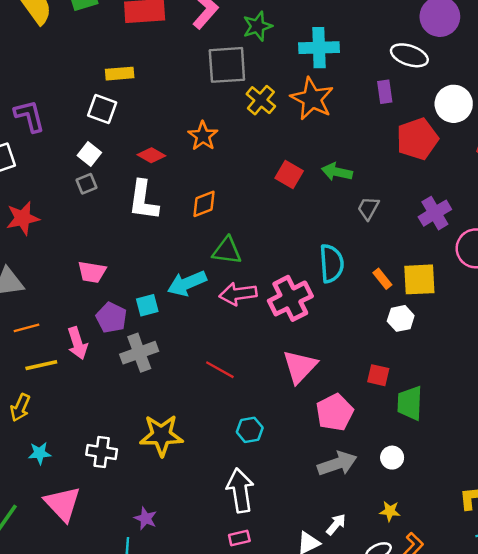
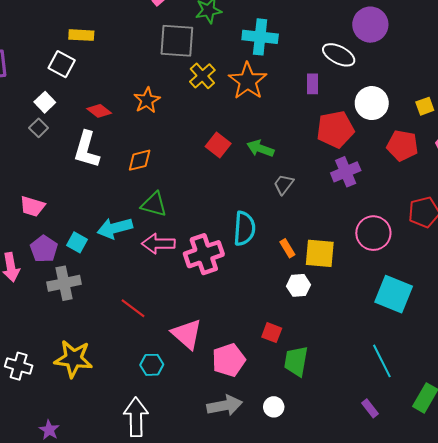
gray square: (86, 184) -> (39, 128), turned -30
purple cross: (435, 213) -> (346, 172), moved
cyan square: (147, 305) -> (77, 242), turned 36
pink triangle: (300, 366) -> (187, 334), moved, turned -40

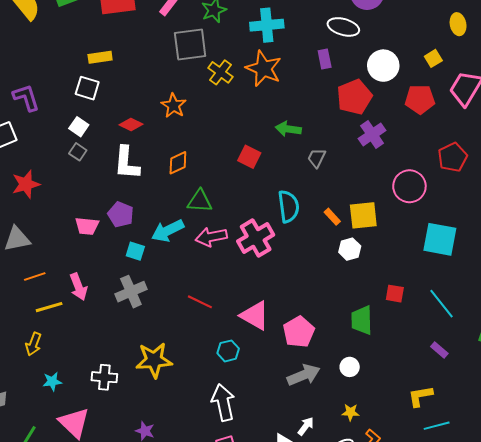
red square: (218, 145) -> (249, 157), moved
purple pentagon: (44, 249) -> (121, 214), moved
red square: (272, 333) -> (395, 294), moved

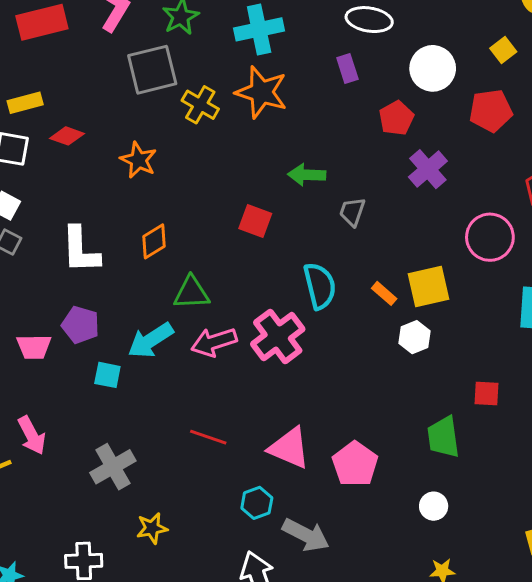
red pentagon: (354, 97) -> (396, 118), size x0.7
red diamond: (131, 124) -> (67, 136), moved
gray cross: (131, 292) -> (113, 467), moved
yellow star: (154, 360) -> (152, 528), size x0.6
gray arrow: (304, 375) -> (306, 535), moved, turned 56

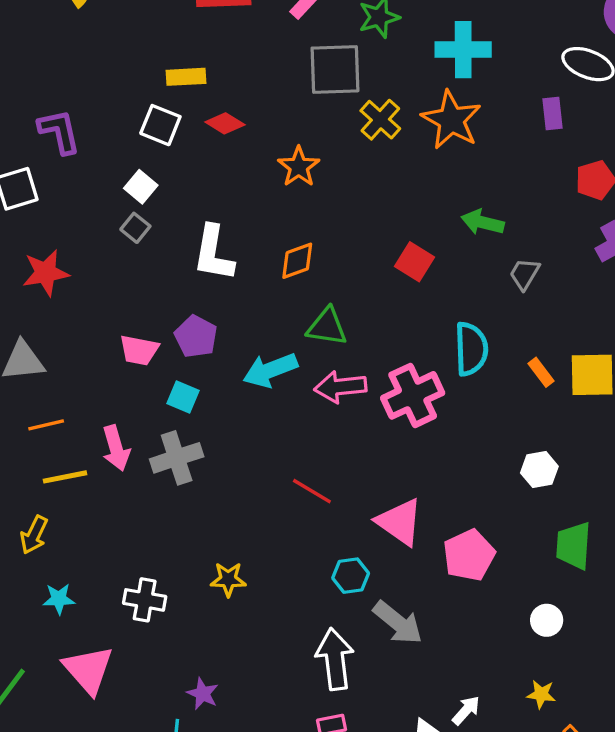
white hexagon: (414, 337) -> (539, 470), moved
cyan square: (107, 375) -> (183, 397), moved
gray cross: (113, 467) -> (177, 458), moved

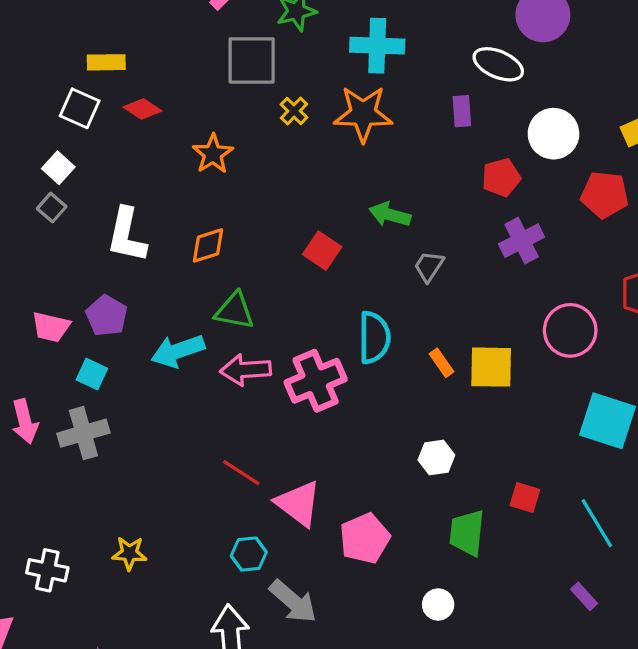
yellow cross: (380, 120) -> (294, 111), size x0.7
orange star: (451, 120) -> (363, 114), turned -30
red line: (312, 491) -> (241, 473), moved

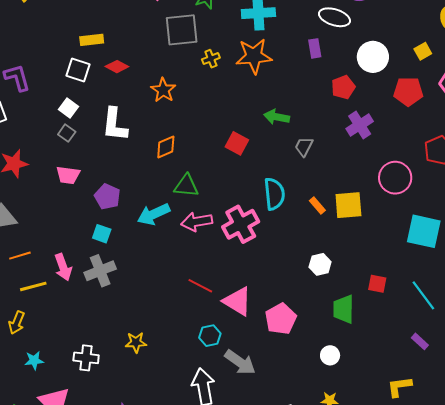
yellow cross: (294, 111) -> (211, 59), turned 30
white L-shape: (127, 235) -> (115, 125), moved
pink trapezoid: (51, 327) -> (68, 175), moved

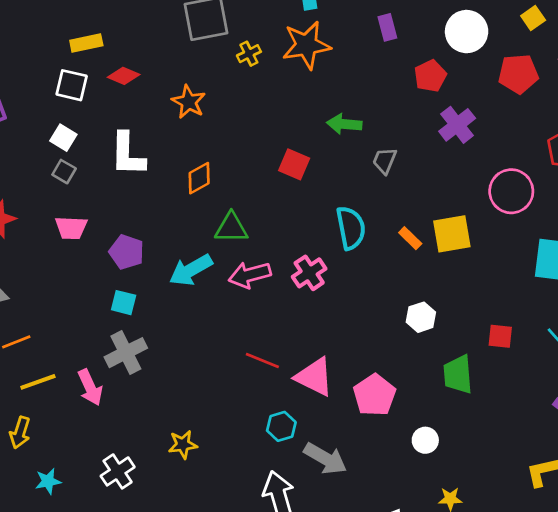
pink cross: (241, 224) -> (309, 273), size x0.7
pink arrow: (63, 267) -> (90, 387), moved
white circle: (330, 355) -> (425, 440), moved
white cross: (86, 358) -> (118, 471), turned -35

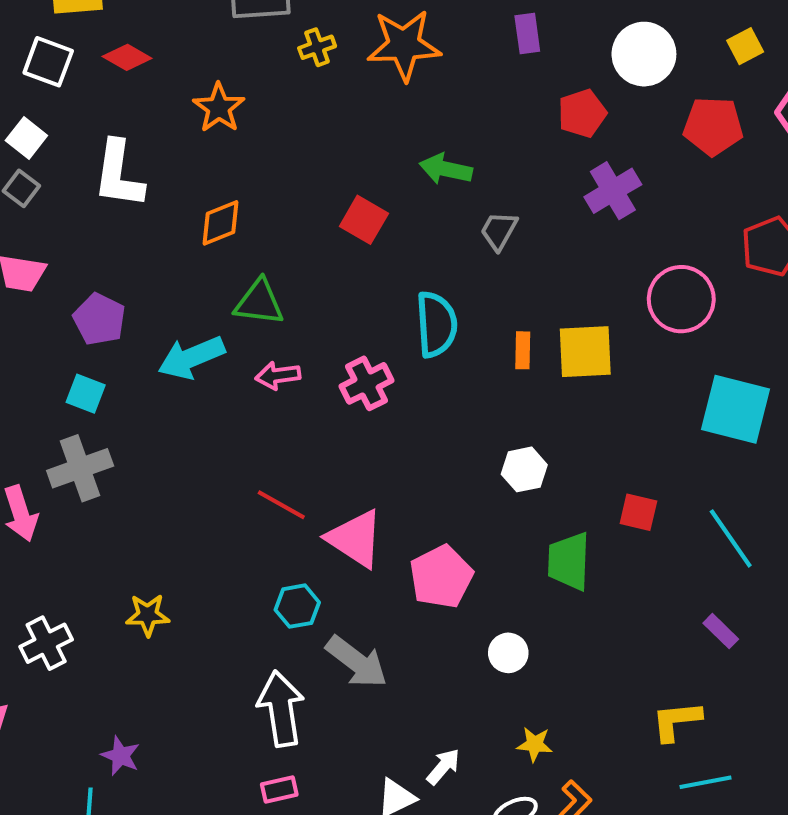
orange rectangle: (410, 238) -> (523, 350), turned 40
pink arrow: (250, 275) -> (278, 375), size x0.7

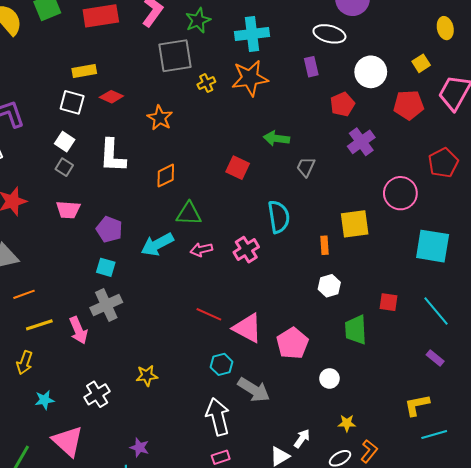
orange rectangle: (523, 350) -> (324, 245), moved

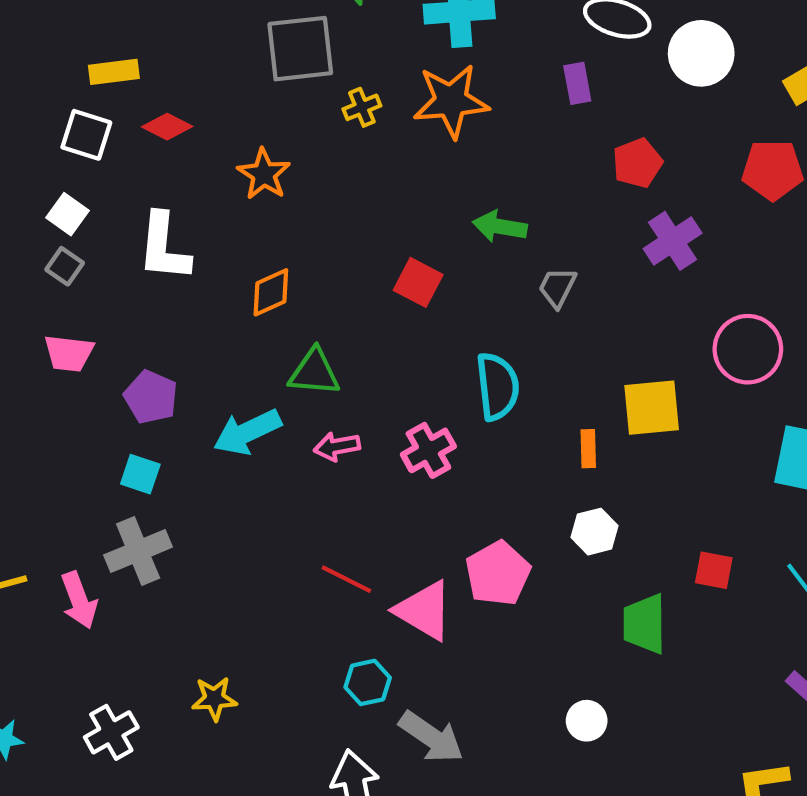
white circle: (371, 72) -> (701, 53), moved
pink pentagon: (292, 343) -> (498, 573), moved

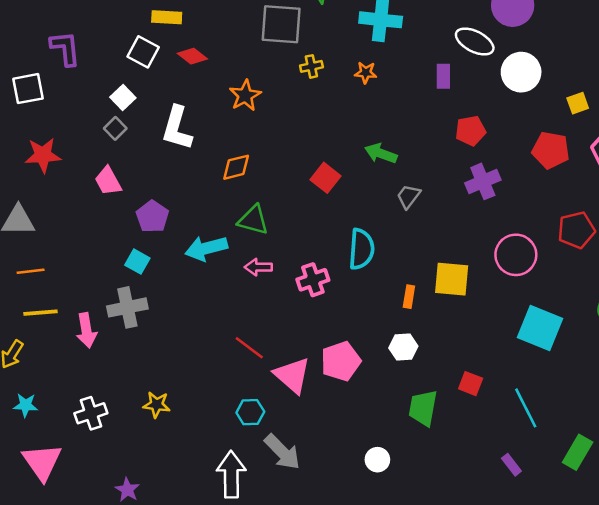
orange star: (451, 101) -> (366, 73), size x0.5
pink trapezoid: (69, 353) -> (108, 181), turned 44

